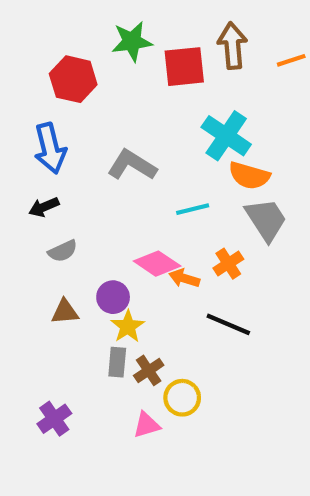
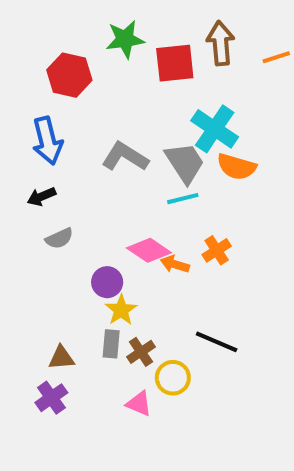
gray trapezoid: (266, 220) -> (185, 163), moved
brown triangle: (65, 312) -> (61, 358), moved
black line: (228, 324) -> (217, 342), moved
pink triangle: (147, 425) -> (139, 404), turned 40

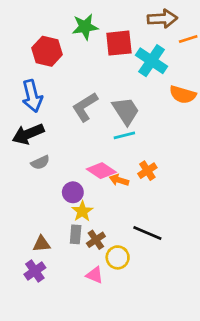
brown arrow: (221, 43) -> (162, 19), moved, turned 92
cyan cross: (215, 129) -> (152, 61), moved
gray L-shape: (125, 157) -> (85, 107), turned -64
orange semicircle: (237, 167) -> (183, 95), moved
black arrow: (41, 197) -> (28, 134), size x1.6

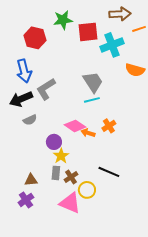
cyan cross: (152, 61) -> (112, 45), turned 35
gray L-shape: (85, 107) -> (46, 89), moved
pink triangle: (95, 275) -> (70, 203), size x1.6

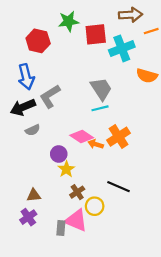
orange cross: (109, 126) -> (119, 137), size x1.5
gray rectangle: (56, 173) -> (61, 228), moved

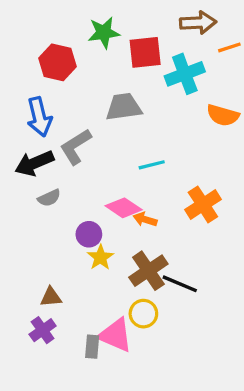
gray trapezoid: (101, 89) -> (124, 107), moved, turned -65
orange cross: (119, 137) -> (203, 204), moved
brown cross: (77, 192) -> (148, 271), moved, size x1.6

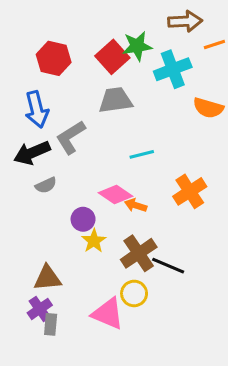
green star: (104, 33) -> (137, 46), moved
red square: (145, 52) -> (112, 57), moved, turned -36
brown triangle: (51, 297) -> (47, 278), size x1.4
gray rectangle: (92, 347) -> (51, 324), moved

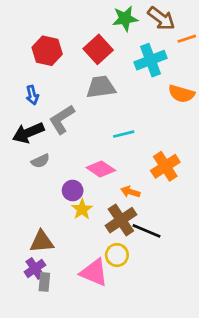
brown arrow: (185, 21) -> (161, 18), turned 40
green star: (137, 46) -> (125, 18), moved
blue arrow: (37, 109) -> (32, 95), size x0.6
orange arrow: (136, 205) -> (130, 192), moved

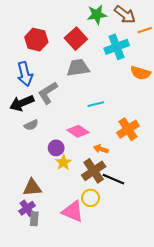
blue arrow: (32, 95) -> (25, 74), size x1.6

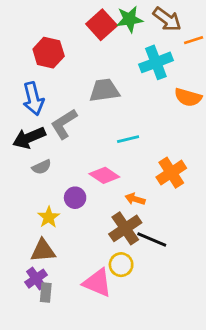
red square: (76, 39) -> (102, 25), moved
yellow star: (63, 163) -> (49, 217), moved

